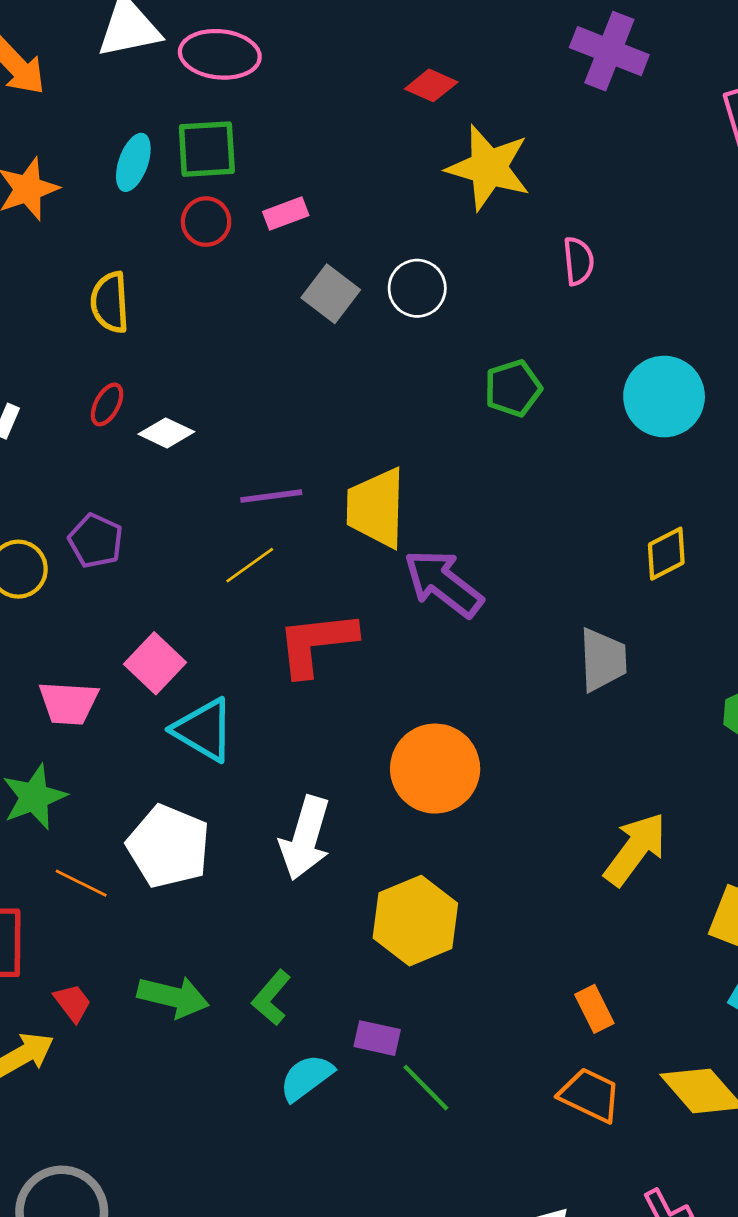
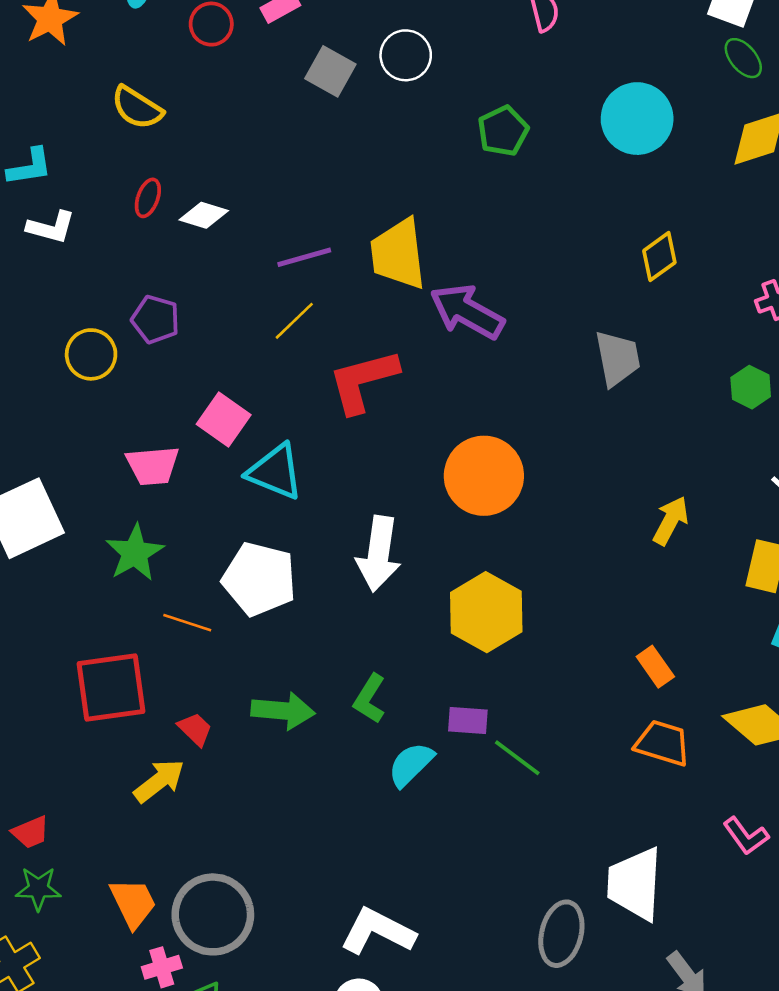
yellow semicircle: (110, 302) -> (137, 108), turned -46
yellow arrow: (635, 849) -> (671, 521), size x0.7

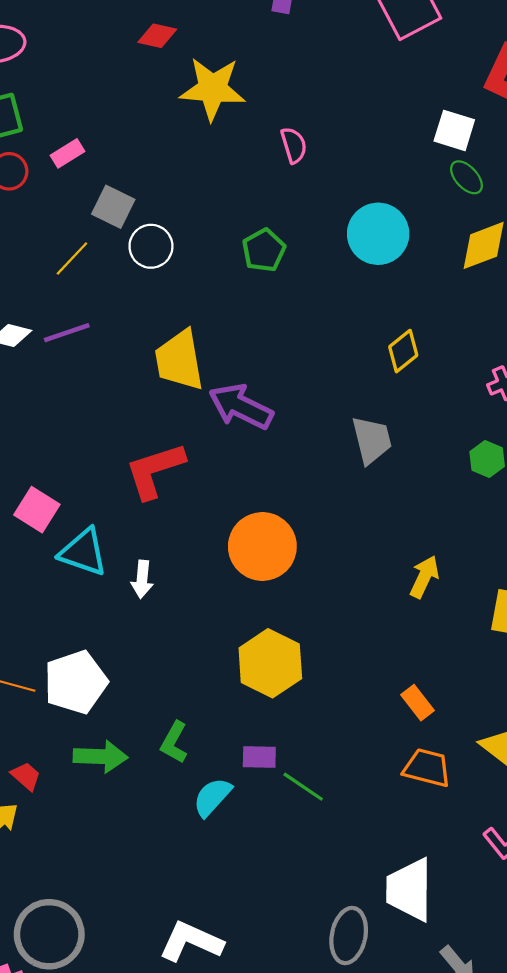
white circle: (406, 55) -> (151, 246), moved
purple line: (304, 257) -> (67, 333), moved
yellow line: (294, 321) -> (72, 258), moved
white arrow: (379, 554) -> (142, 579), moved, size x0.6
white pentagon: (259, 579) -> (76, 682), moved, turned -30

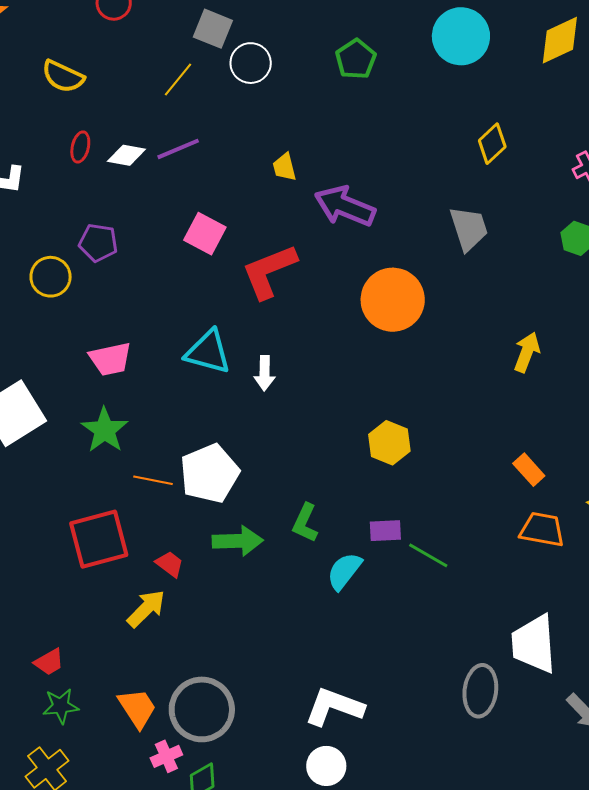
yellow trapezoid: (179, 360) -> (284, 167), size x0.5
pink square: (37, 510) -> (205, 234), moved
orange circle: (262, 546) -> (393, 300), moved
yellow hexagon: (270, 663) -> (389, 443), size x0.7

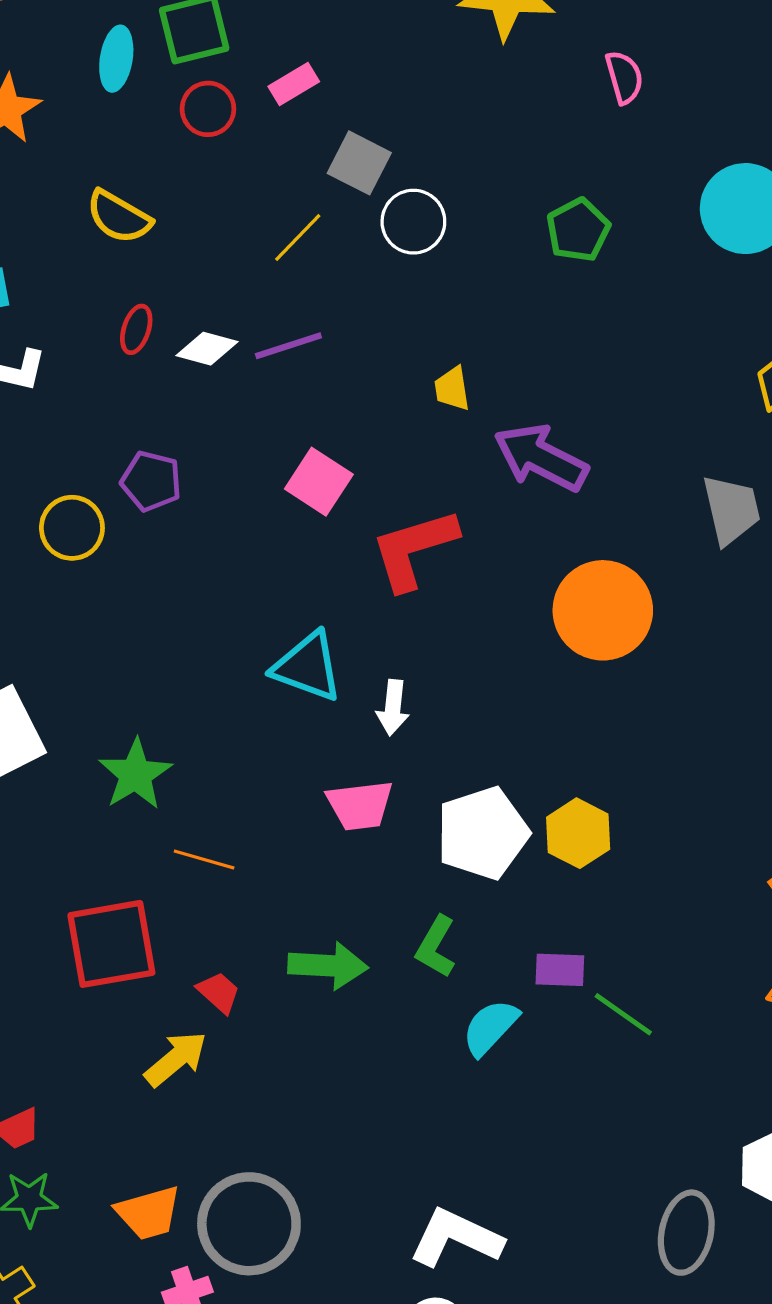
pink trapezoid: (110, 359) -> (360, 805), moved
white pentagon: (210, 473) -> (483, 833), moved
orange trapezoid: (137, 708) -> (149, 1213), turned 102

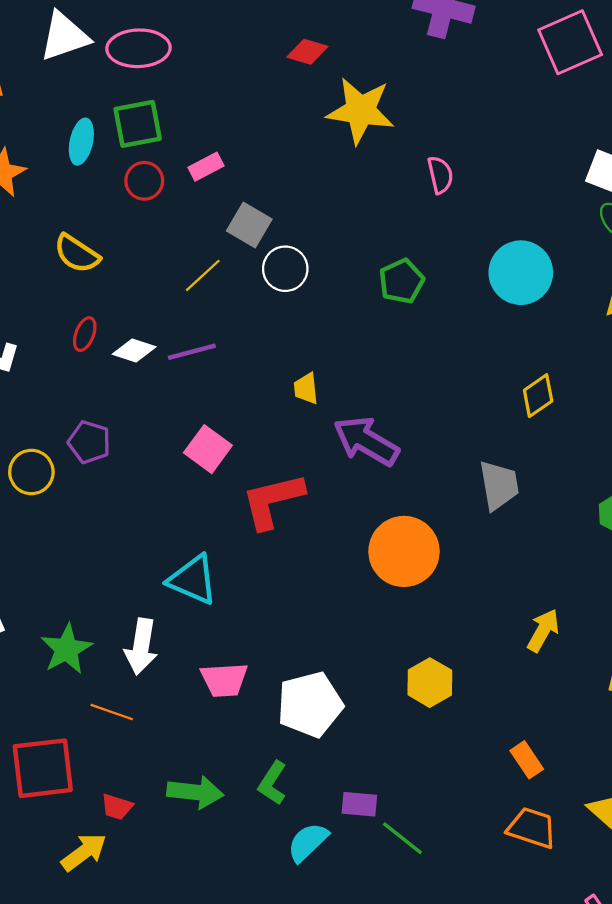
white arrow: (393, 708) -> (141, 647), moved, size x1.4
yellow hexagon: (578, 833) -> (430, 683), moved
red trapezoid: (219, 992) -> (117, 807), turned 152

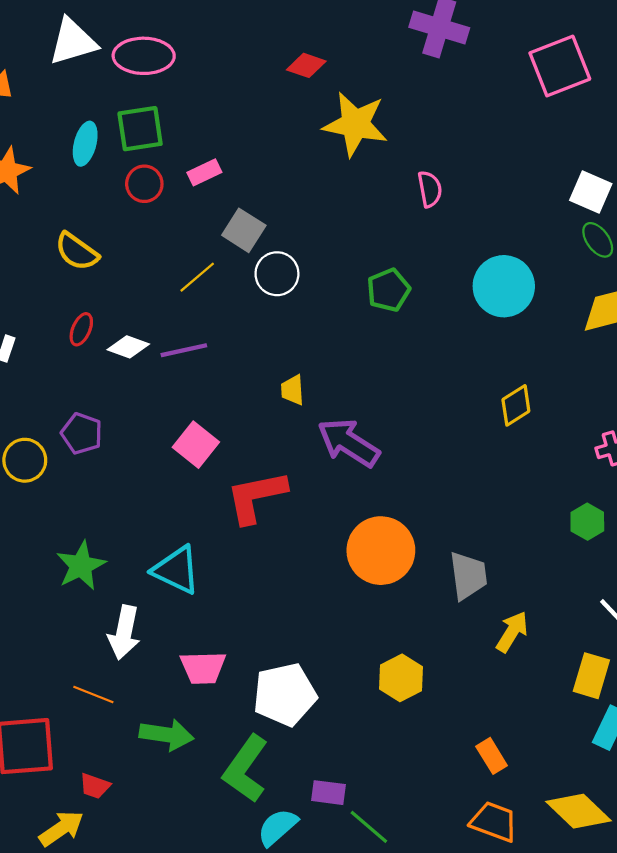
gray trapezoid: (499, 485) -> (468, 576), moved
green star: (67, 649) -> (81, 566), moved
green L-shape: (272, 783) -> (246, 769), size x1.6
green arrow: (195, 792) -> (167, 735), moved

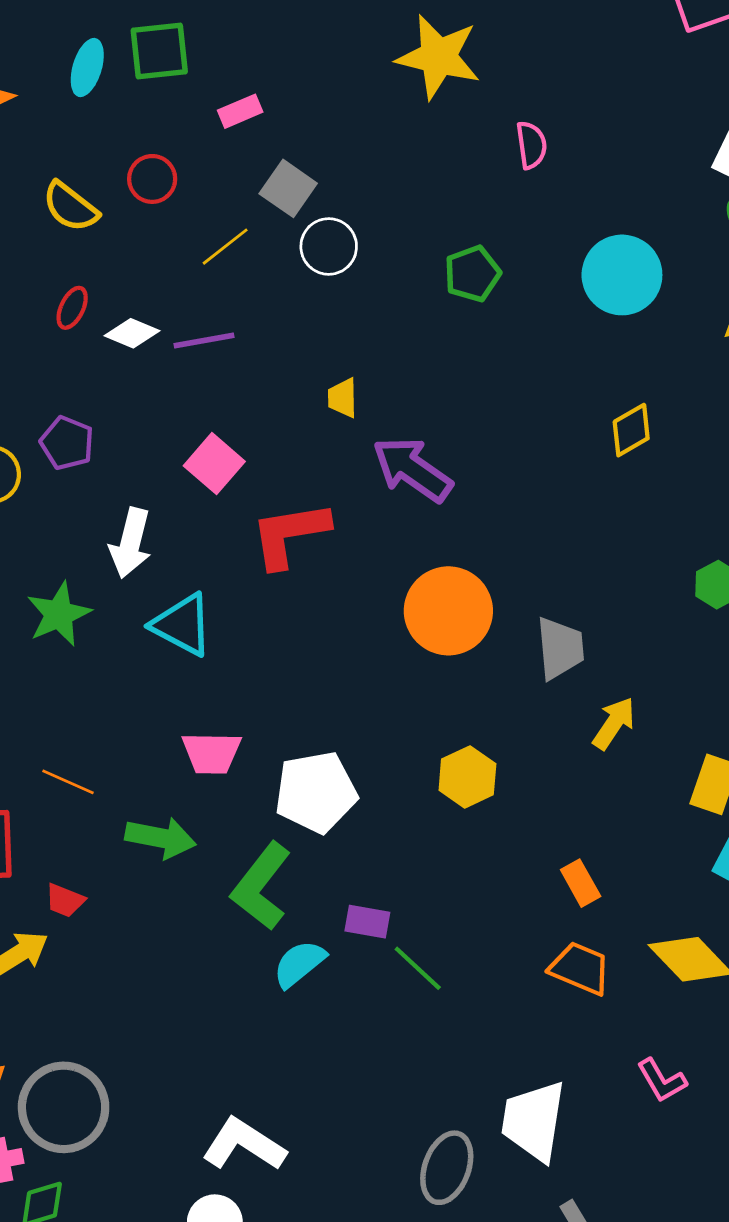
red circle: (144, 184) -> (152, 179), moved
white arrow: (124, 632) -> (130, 543), moved

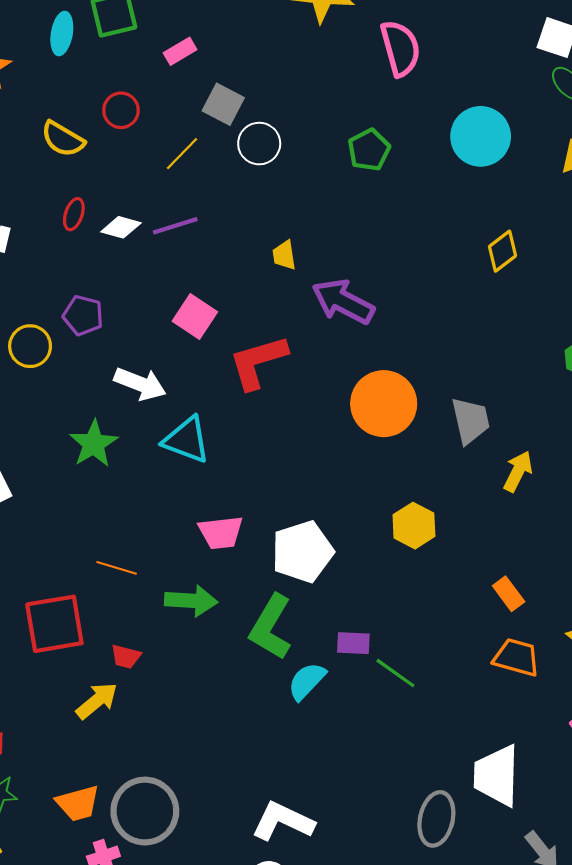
pink semicircle: (531, 145) -> (400, 48), size x1.6
white arrow: (130, 543) -> (140, 384), turned -75

